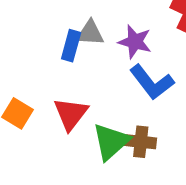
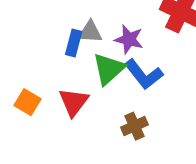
green triangle: (111, 142) -> (109, 69), moved
brown cross: (141, 142) -> (134, 126), turned -30

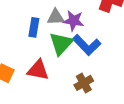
gray triangle: (90, 32) -> (56, 17), moved
red triangle: (74, 102) -> (38, 70), turned -50

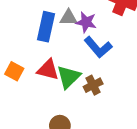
blue rectangle: (34, 27) -> (46, 27), size x1.5
green triangle: (61, 43) -> (68, 77), moved

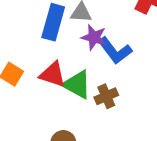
purple star: (86, 22) -> (94, 37), moved
green triangle: (68, 77) -> (77, 85), turned -50

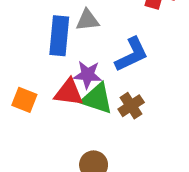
purple star: (94, 37) -> (88, 75), moved
blue L-shape: (115, 51) -> (132, 55), turned -68

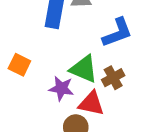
purple star: (88, 75) -> (61, 88), moved
red triangle: (69, 92) -> (91, 103), moved

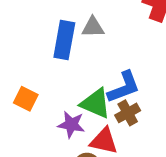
blue L-shape: (117, 33) -> (124, 87), moved

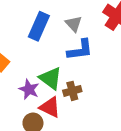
gray triangle: (93, 27) -> (74, 24), moved, turned 36
blue L-shape: (124, 87) -> (80, 50), moved

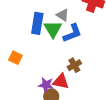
green triangle: (51, 78) -> (53, 29), moved, turned 36
purple star: (29, 89) -> (46, 85), moved

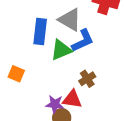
gray triangle: (63, 15) -> (70, 20), size x1.5
green triangle: (53, 29) -> (61, 50), moved, turned 42

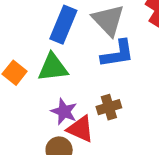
green triangle: (61, 50) -> (53, 67), moved
purple star: (55, 104) -> (64, 111), moved

